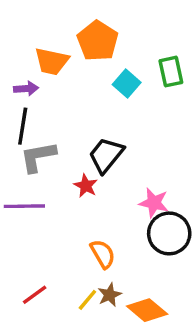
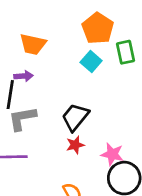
orange pentagon: (98, 41) -> (98, 28), moved
purple arrow: (26, 89) -> (24, 76), moved
red star: (86, 186) -> (75, 145), moved, turned 30

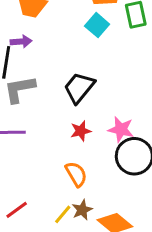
red star: (75, 145) -> (81, 131), moved

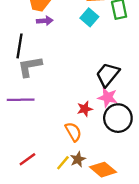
purple arrow: (21, 41) -> (45, 21), moved
black trapezoid: (79, 88) -> (108, 75), moved
red star: (81, 131) -> (85, 109), moved

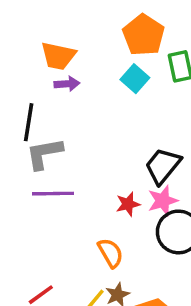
pink star: (108, 97) -> (163, 201), turned -30
purple line: (21, 100) -> (53, 194), moved
red star: (85, 109) -> (128, 204), moved

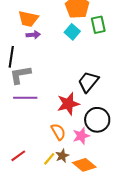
pink star: (163, 201) -> (81, 136), moved
red star: (128, 204) -> (68, 104), size x1.6

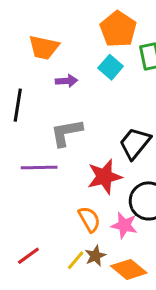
purple arrow: (33, 35) -> (66, 81), moved
gray L-shape: (20, 75) -> (66, 133), moved
pink star: (81, 136) -> (124, 225), turned 30

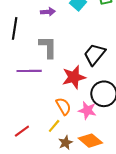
gray L-shape: (66, 133) -> (48, 47), turned 100
brown star: (95, 256) -> (65, 143), moved
yellow line: (76, 260) -> (54, 126), moved

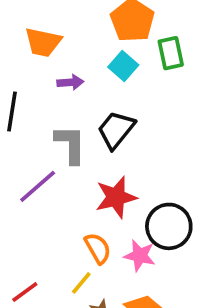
black trapezoid: (95, 54) -> (116, 130), moved
purple line: (29, 71) -> (38, 186), turned -40

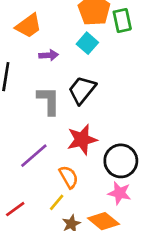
orange trapezoid: (43, 42) -> (29, 26), turned -48
green rectangle: (171, 53) -> (122, 20), moved
purple line: (38, 186) -> (34, 156), moved
pink star: (140, 256) -> (119, 193), moved

